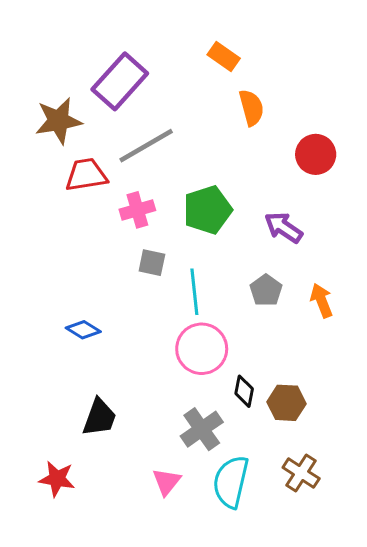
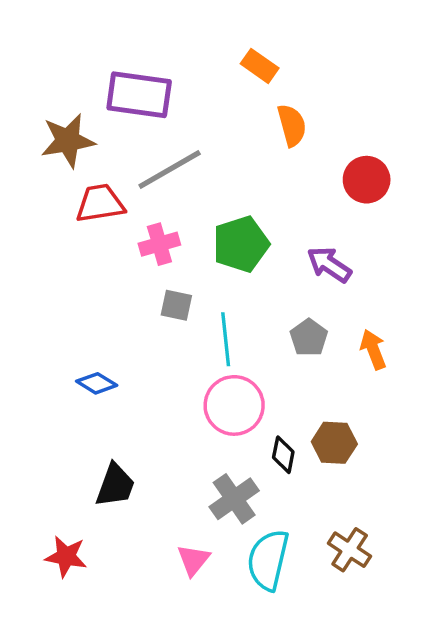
purple rectangle: (120, 81) -> (139, 95), turned 56
brown hexagon: (286, 403) -> (334, 443), moved

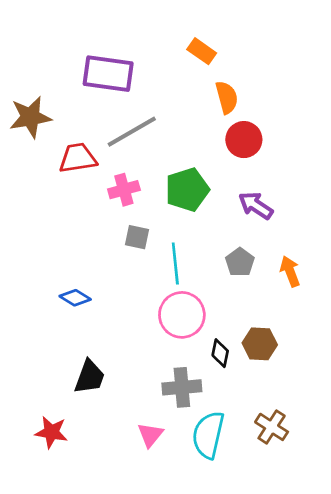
brown star: (68, 141) -> (30, 117), moved
red circle: (367, 180) -> (244, 140), moved
gray cross: (234, 499) -> (182, 387), turned 30

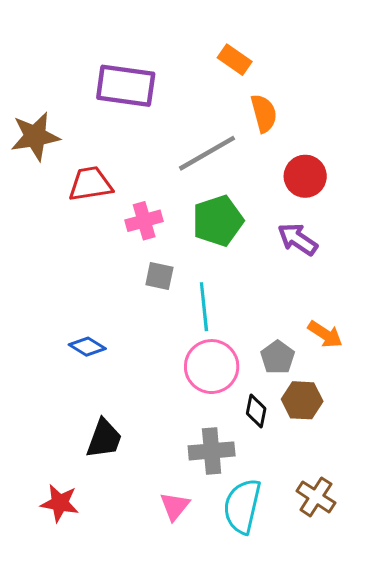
gray line: (132, 132) -> (207, 153), moved
red circle: (244, 140) -> (305, 176), moved
gray pentagon: (240, 262) -> (278, 357), moved
orange arrow: (290, 271) -> (325, 334), moved, turned 144

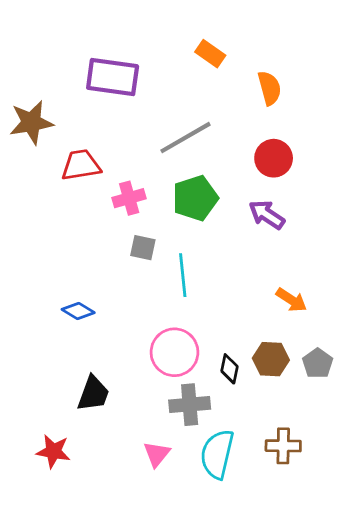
orange semicircle: (264, 113) -> (269, 88), moved
gray pentagon: (278, 357) -> (318, 363), moved
pink circle: (212, 367) -> (174, 352), moved
brown cross: (316, 497) -> (283, 446), turned -32

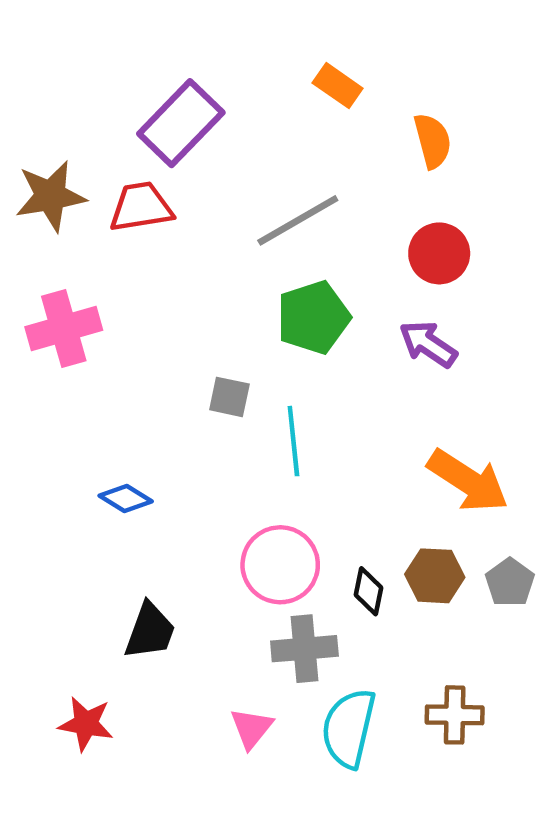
purple rectangle: (113, 77) -> (181, 123), turned -54
red trapezoid: (81, 165) -> (141, 207), moved
pink cross: (129, 198) -> (64, 328), moved, size x1.4
orange arrow: (291, 300) -> (468, 481), size x1.6

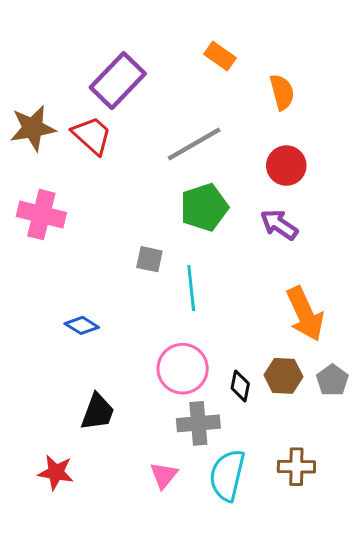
red trapezoid: (141, 207) -> (92, 135), turned 51
pink cross: (64, 328) -> (41, 215), turned 30
orange arrow: (468, 481) -> (305, 314), turned 32

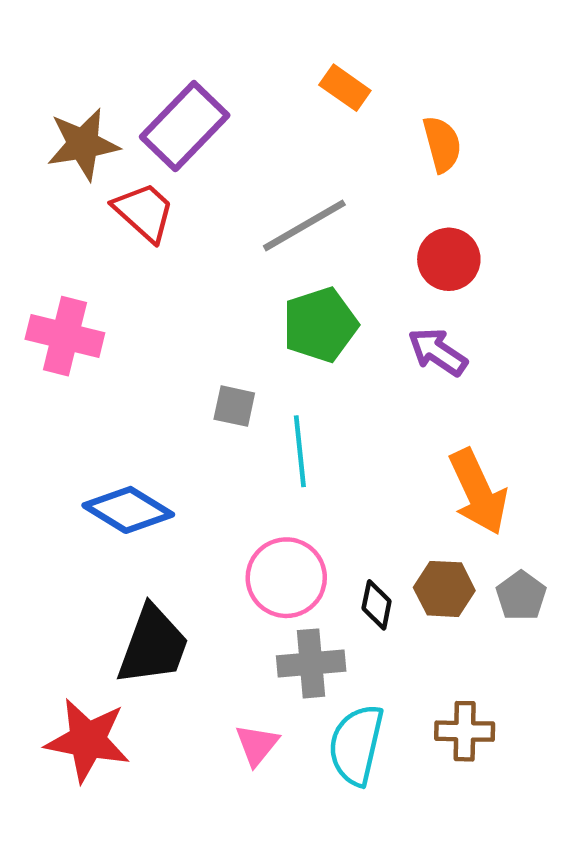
brown star: (33, 128) -> (83, 144), moved
blue diamond: (82, 325) -> (128, 510), size x1.6
black trapezoid: (98, 412) -> (153, 645), size x1.4
red star: (56, 472) -> (88, 740), size x1.5

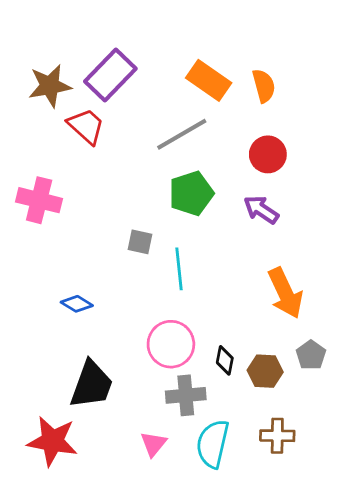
orange rectangle: (345, 88) -> (209, 80), moved, size x1.5
blue diamond: (128, 510) -> (77, 304), size x0.6
brown hexagon: (444, 589) -> (265, 371), moved

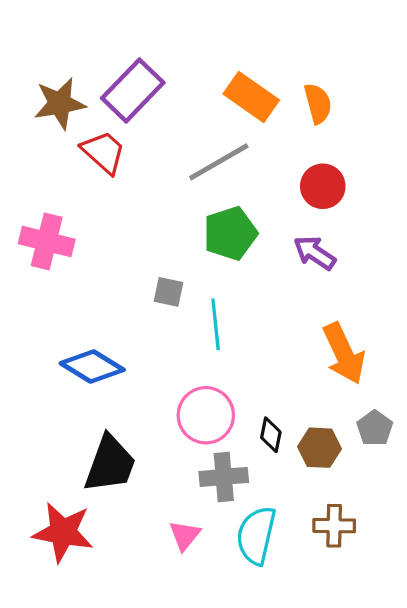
blue diamond: (77, 304) -> (92, 367), size x1.6

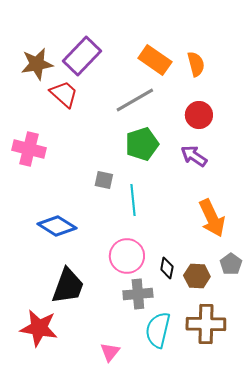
brown cross: (334, 526) -> (206, 324), size x1.5
pink triangle: (185, 535) -> (110, 352), moved

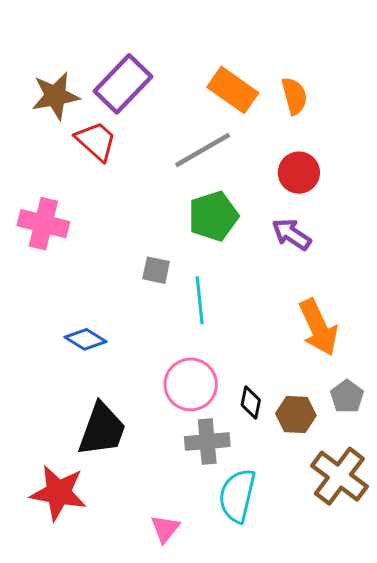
blue diamond: (57, 226) -> (85, 339), size x0.7
brown cross: (206, 324) -> (339, 476), moved, turned 36

